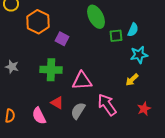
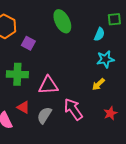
green square: (116, 36) -> (114, 19), moved

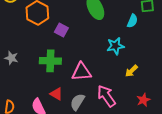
cyan star: (105, 59) -> (115, 46), moved

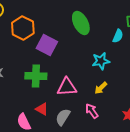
purple square: (61, 30) -> (47, 45), size x1.5
yellow arrow: (131, 71) -> (101, 88), moved
pink arrow: (106, 96) -> (92, 111), size x0.7

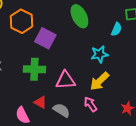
yellow arrow: (101, 88) -> (99, 81), size x1.5
gray semicircle: (63, 117) -> (61, 110), turned 90

